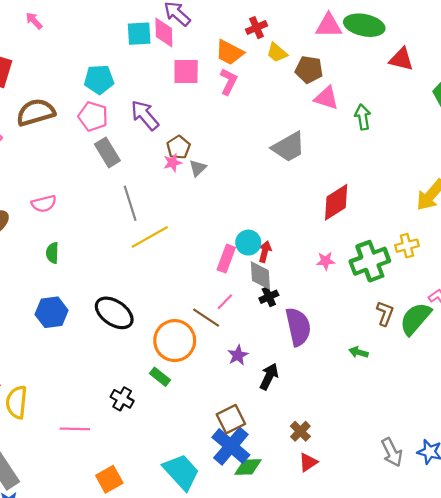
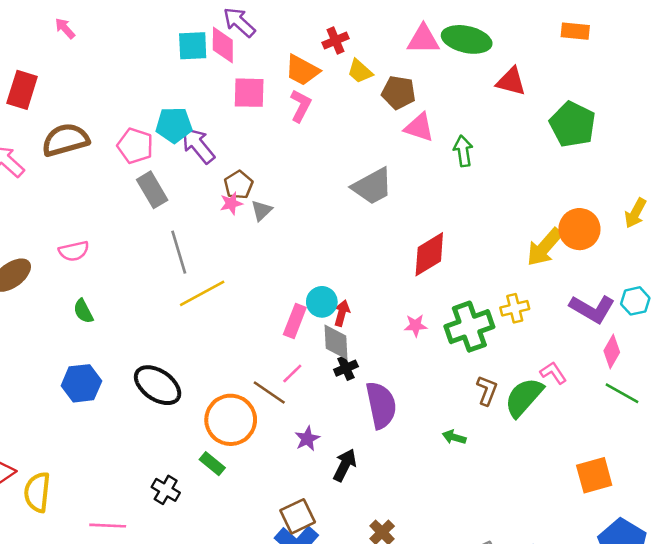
cyan pentagon: (99, 79) -> (174, 125), moved
green semicircle: (52, 253) -> (83, 311), turned -30

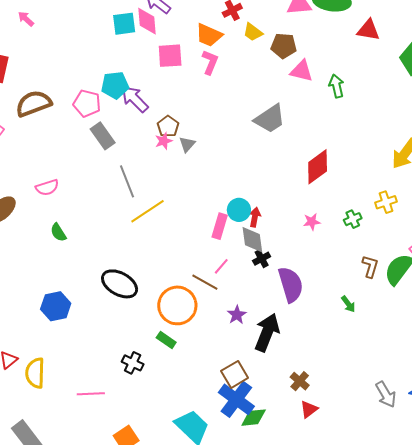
green cross: (469, 327) -> (353, 219), size x0.5
blue hexagon: (81, 383) -> (56, 306), moved
green arrow: (454, 437) -> (348, 304), turned -138
black arrow: (345, 465) -> (267, 333), size x1.5

